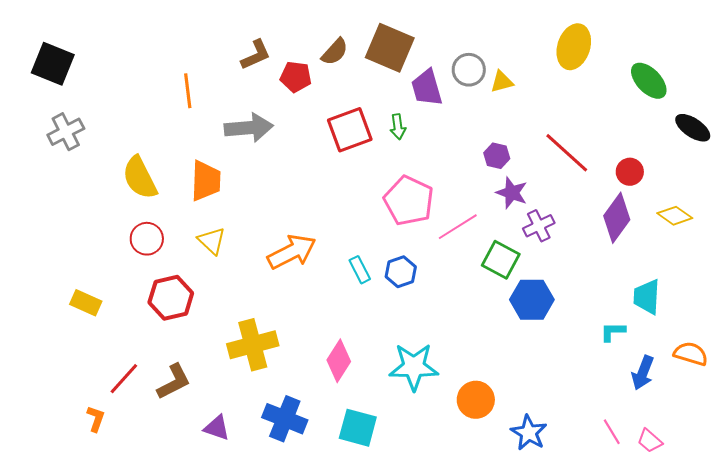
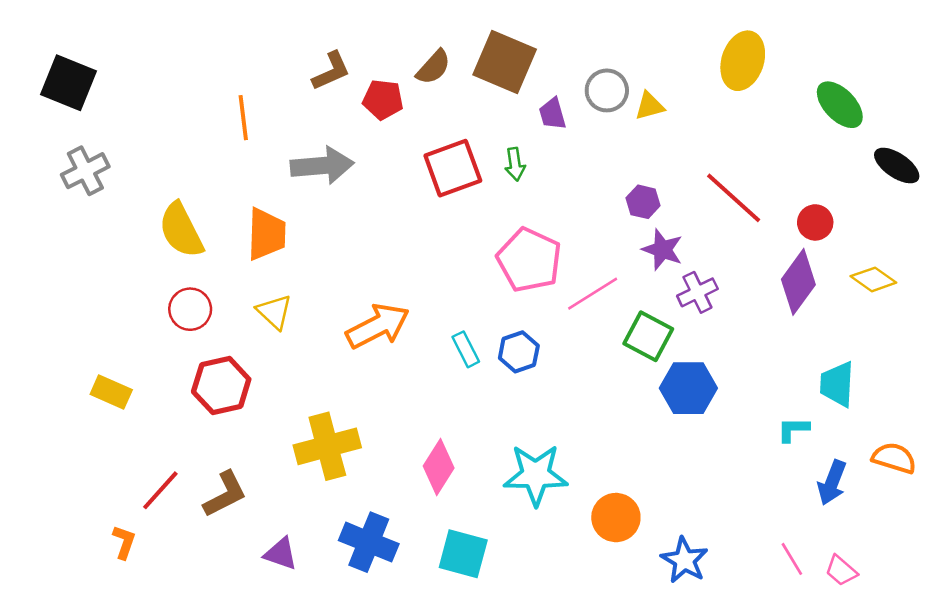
purple trapezoid: (427, 88) -> (552, 114), size x0.7

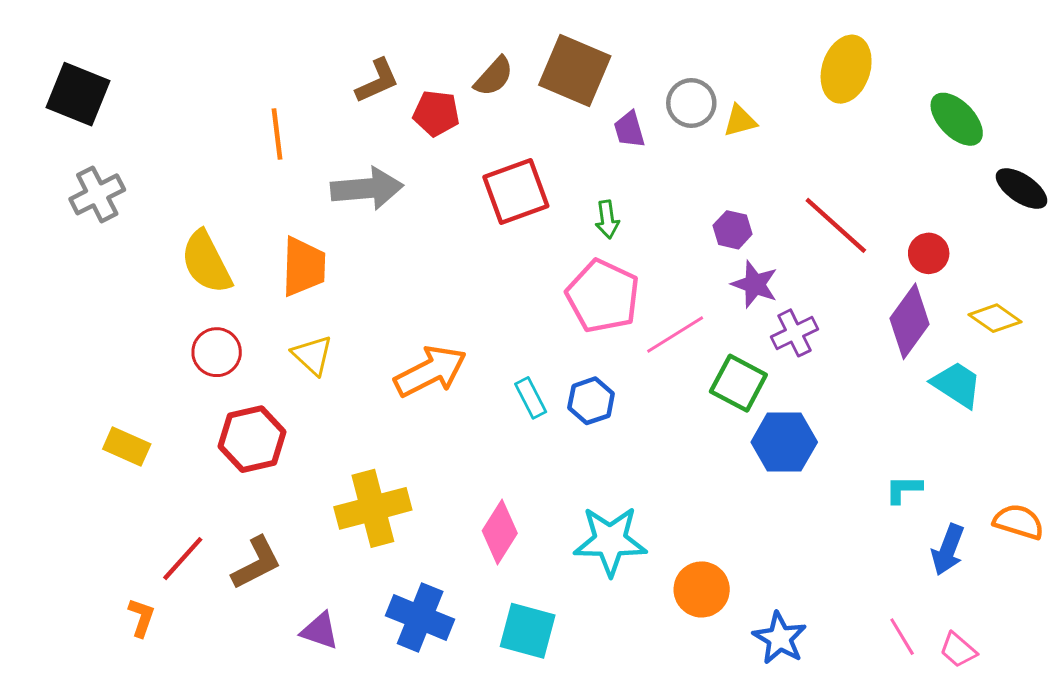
green arrow: (515, 164) -> (607, 219), moved
cyan trapezoid: (837, 384) -> (957, 385), moved, turned 120

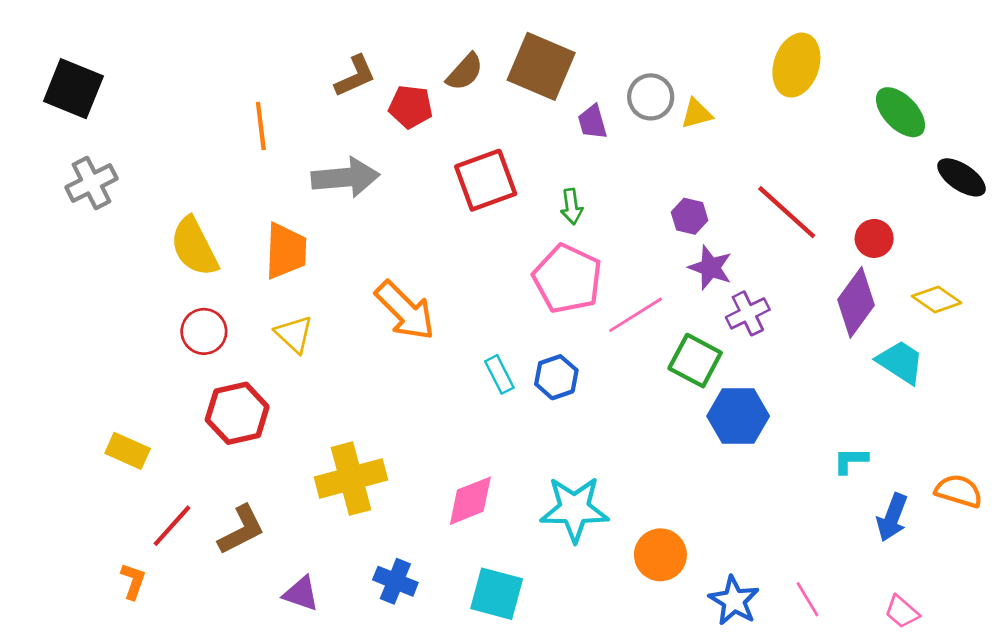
orange arrow: (430, 371) -> (405, 311), moved, turned 72
yellow rectangle: (127, 446) -> (128, 451), moved
pink diamond: (500, 532) -> (470, 501), turned 36
blue cross: (420, 618) -> (395, 581), size x0.7
pink line: (902, 637) -> (808, 599), moved

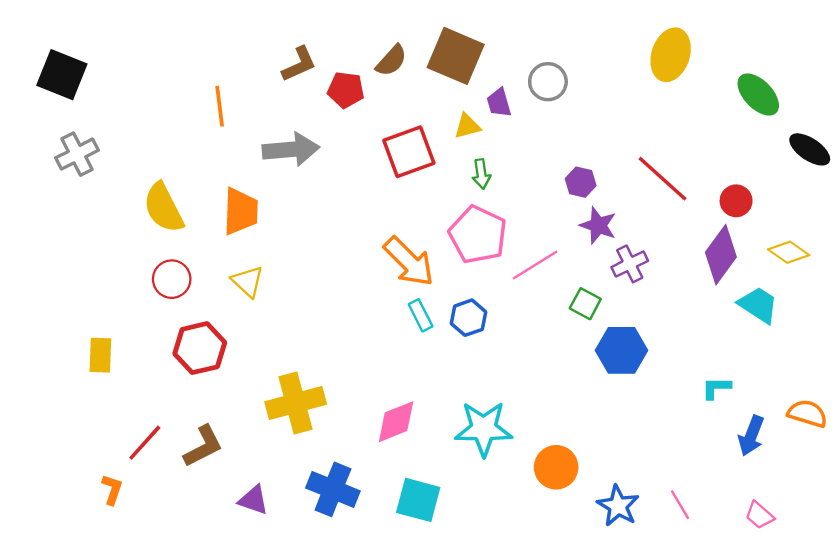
yellow triangle: (696, 114) -> (467, 126), moved
orange arrow: (405, 311) -> (409, 262), moved
green square: (695, 361) -> (585, 304), size x0.7
yellow rectangle: (128, 451) -> (100, 355), moved, turned 68
blue cross: (395, 581) -> (333, 489), size x1.4

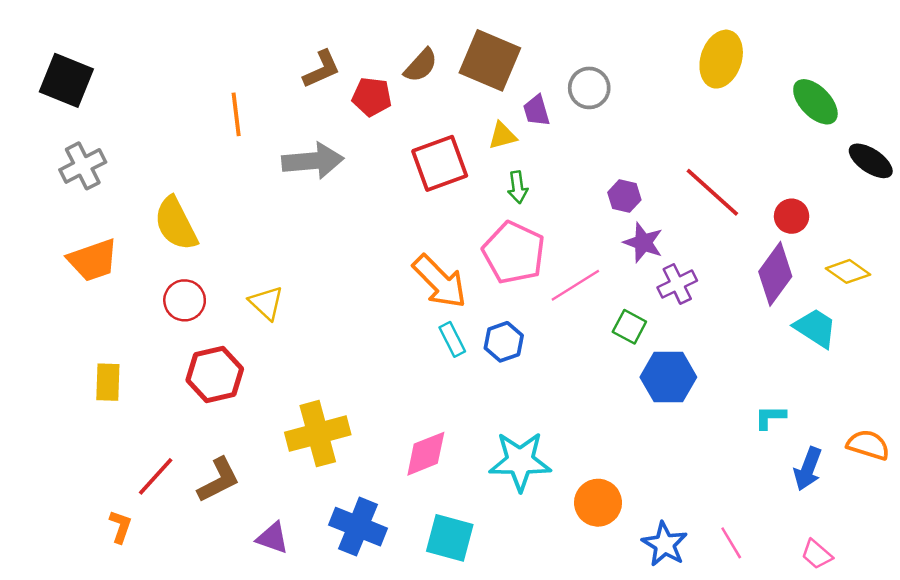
orange trapezoid: (241, 211) -> (93, 260), moved, turned 69

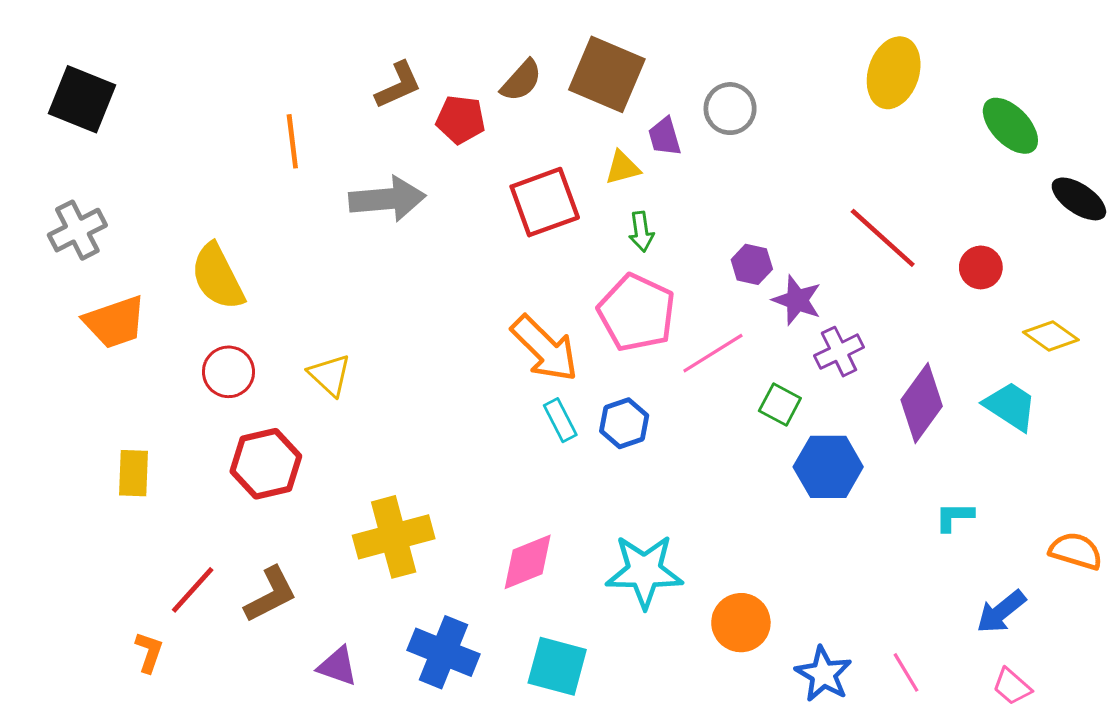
gray cross: (83, 166) -> (77, 230), moved
purple hexagon: (624, 196) -> (752, 264), moved
purple diamond: (775, 274) -> (922, 403), moved
blue arrow: (808, 469) -> (1001, 612), moved, turned 30

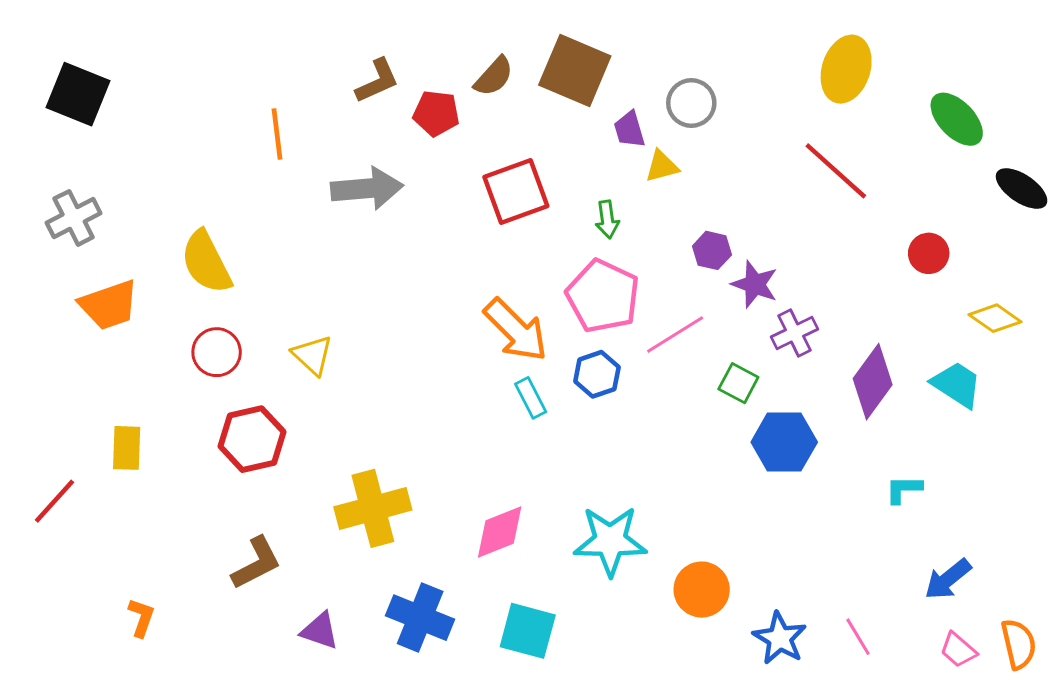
yellow triangle: (623, 168) -> (662, 166), moved
red line: (883, 238) -> (836, 171), moved
blue hexagon: (624, 423) -> (597, 374), moved
orange semicircle: (1076, 551) -> (1019, 644), moved, turned 60
red line: (193, 590) -> (54, 501), moved

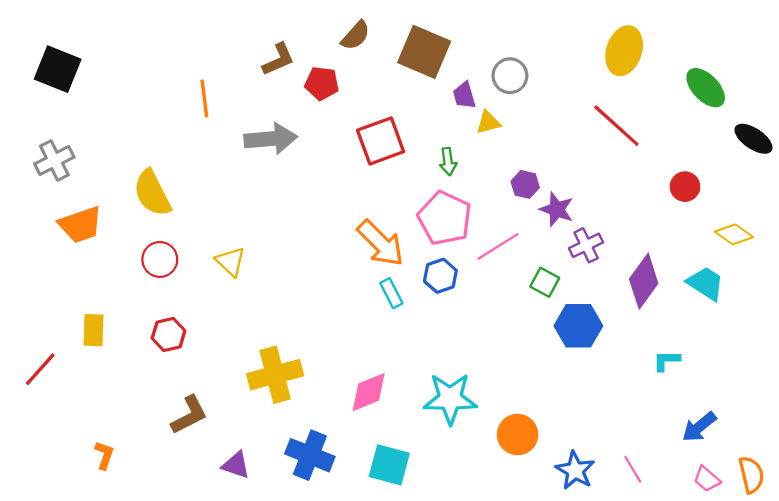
brown semicircle: (494, 76) -> (356, 35), moved
red hexagon: (252, 439) -> (169, 334), moved, size x0.7

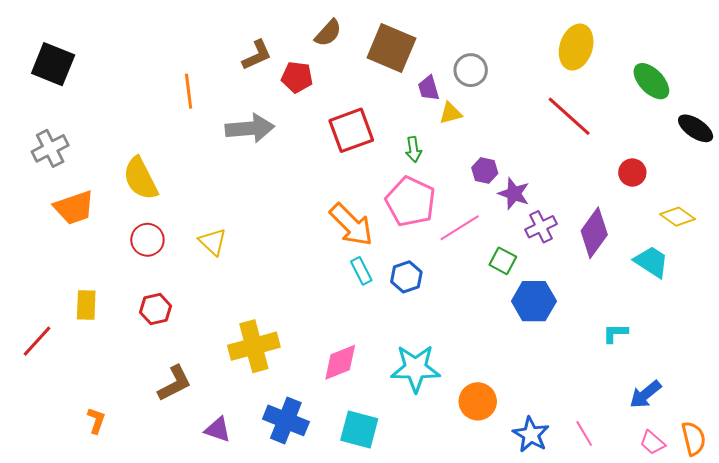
blue hexagon: (440, 276) -> (406, 277), moved
purple diamond: (644, 281) -> (594, 233), moved

